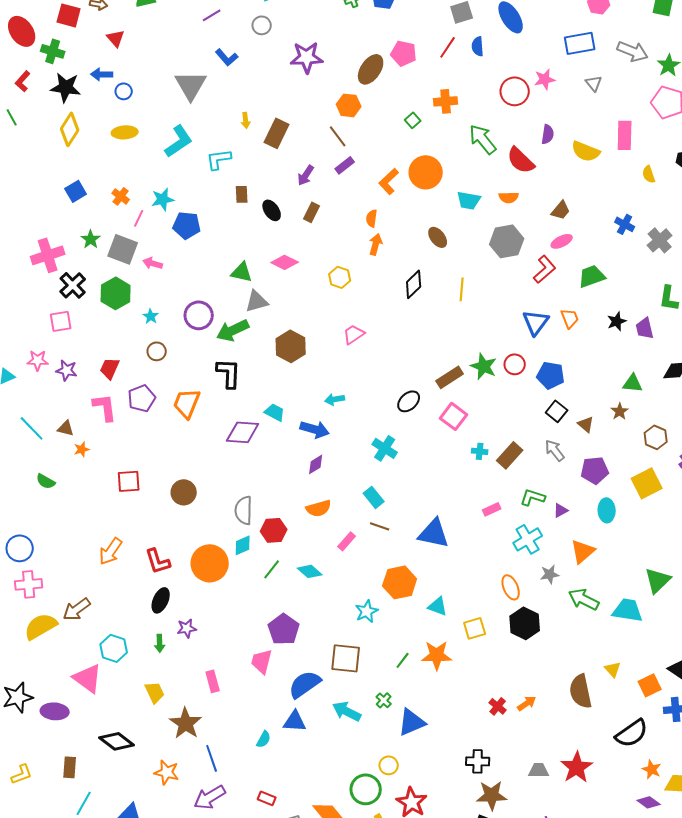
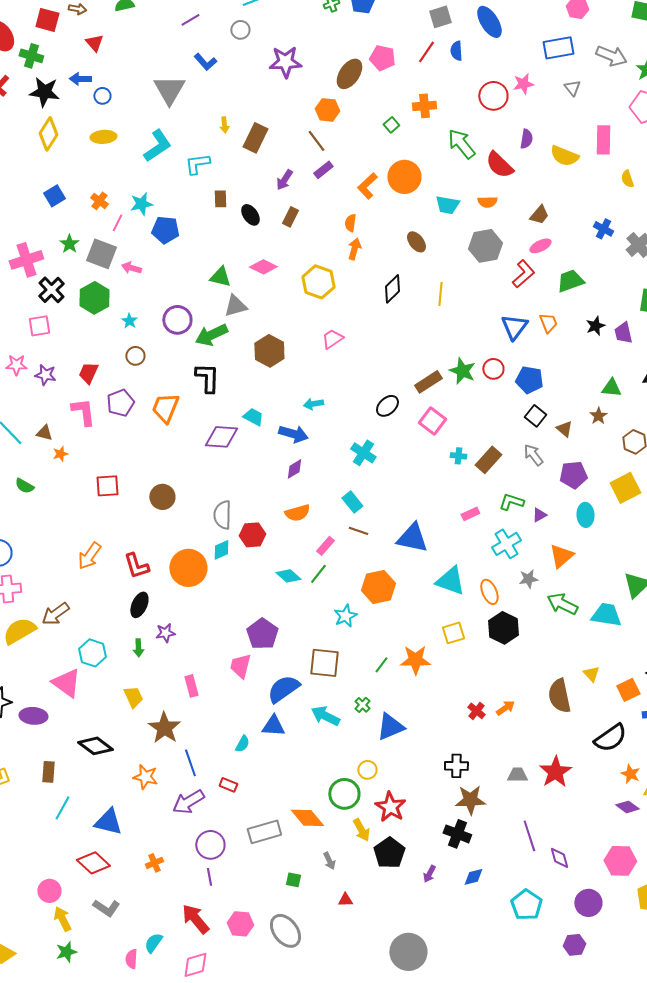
yellow hexagon: (340, 277) -> (318, 282), size x1.5
green line: (272, 569) -> (318, 574), moved
cyan triangle: (438, 606) -> (450, 581), moved, size x1.5
red rectangle: (267, 798) -> (228, 785), moved

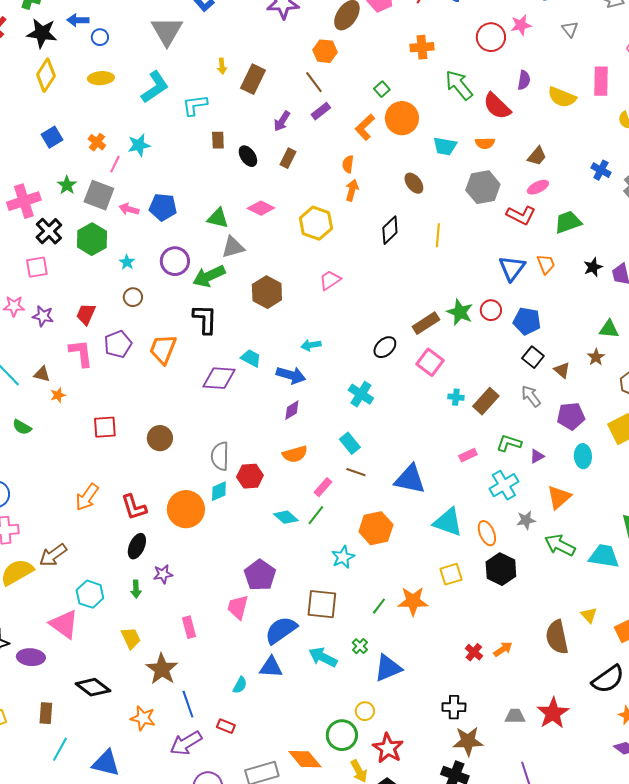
green square: (391, 125) -> (382, 89), moved
blue pentagon: (165, 230) -> (163, 207), moved
red L-shape: (523, 274) -> (521, 215), turned 68

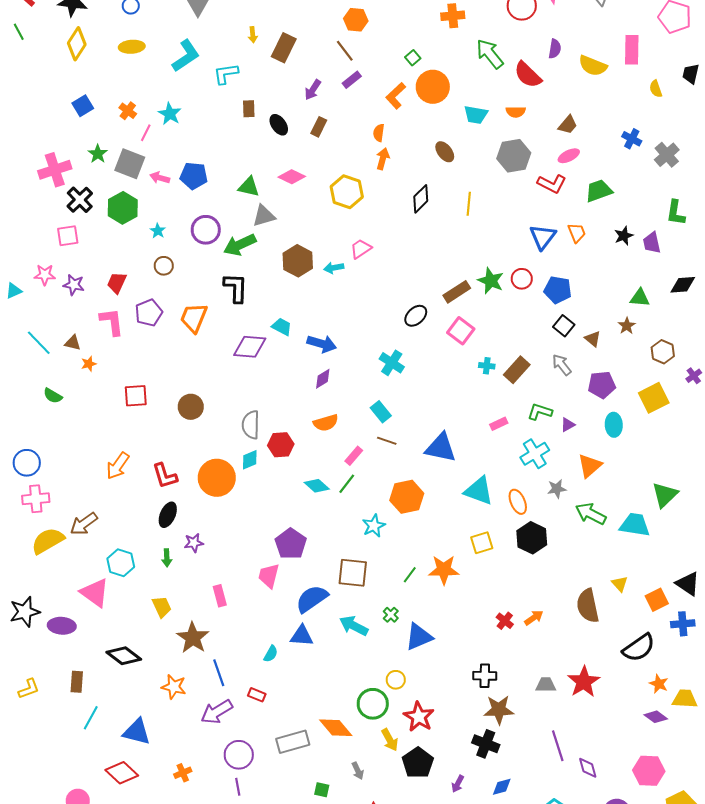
cyan star: (139, 145) -> (170, 114), turned -30
cyan arrow: (311, 345) -> (334, 268), moved

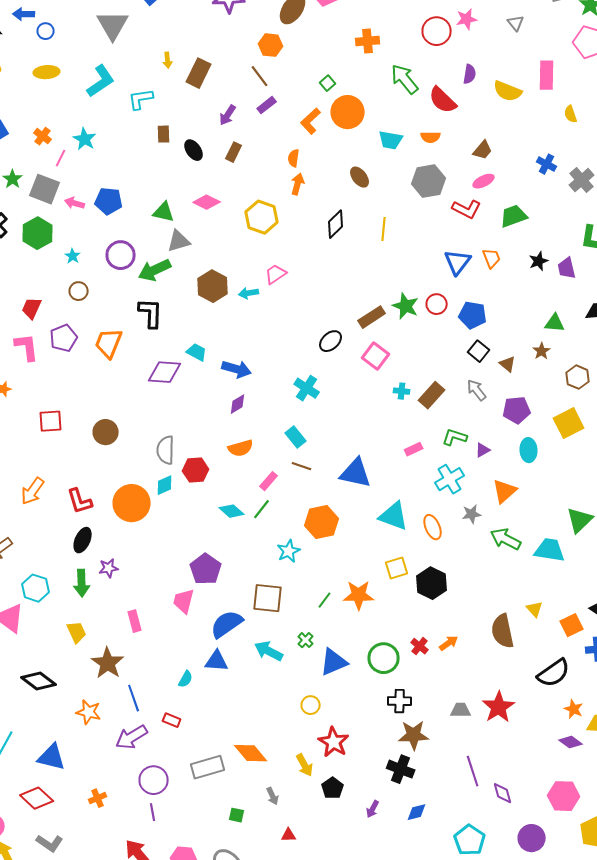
black hexagon: (532, 538) -> (432, 583), moved
green arrow: (167, 558) -> (82, 583), size x1.5
green circle: (373, 704) -> (384, 658), moved
black pentagon: (418, 763) -> (333, 788), size x0.7

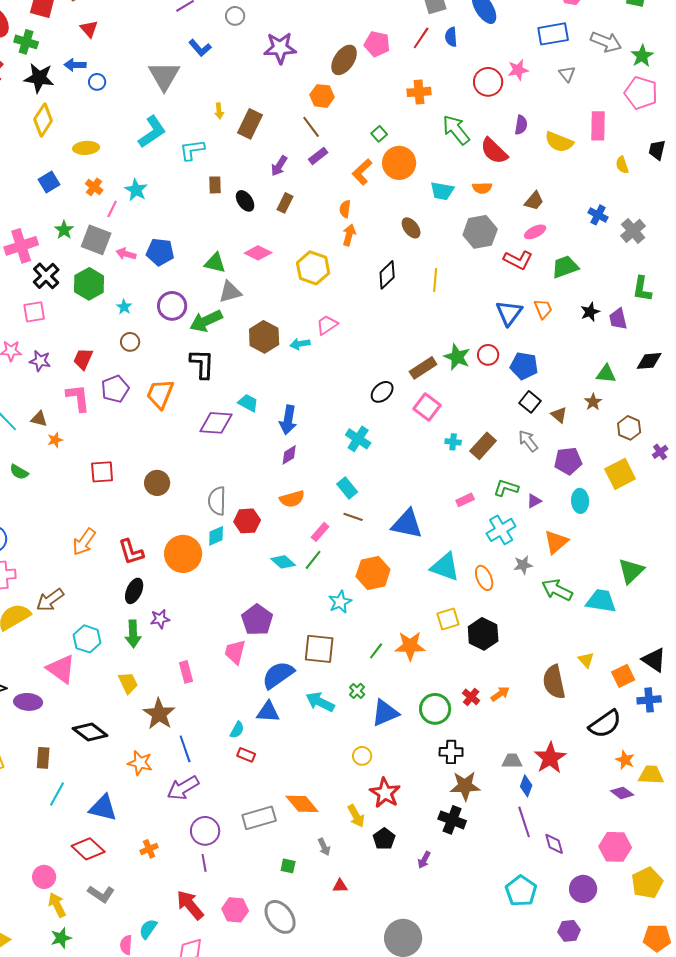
yellow ellipse: (47, 72) -> (86, 148), moved
blue arrow: (237, 369) -> (288, 420), turned 84
red rectangle: (172, 720) -> (246, 755), moved
blue diamond: (417, 812) -> (526, 786), moved, turned -55

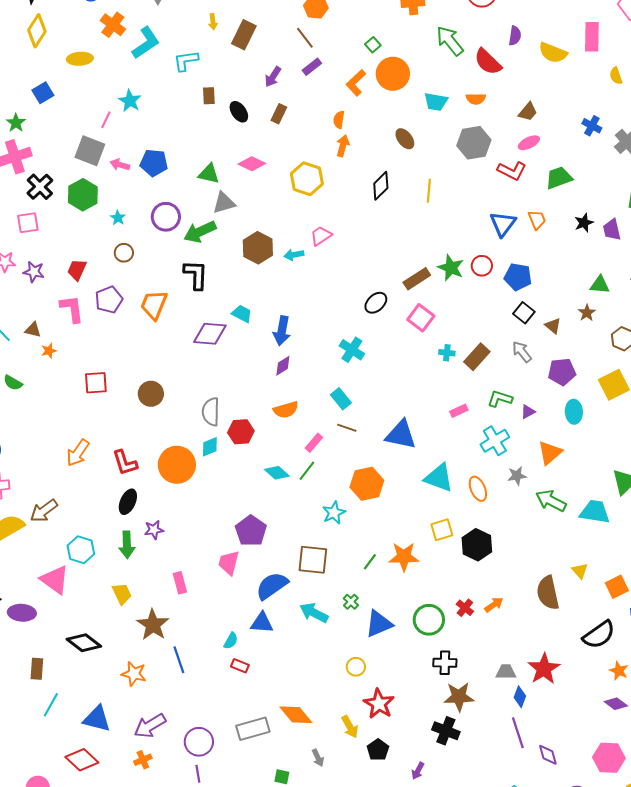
orange cross: (94, 187) -> (113, 25), moved, size x1.4
green star: (64, 230) -> (16, 123), moved
purple arrow: (183, 788) -> (150, 726), moved

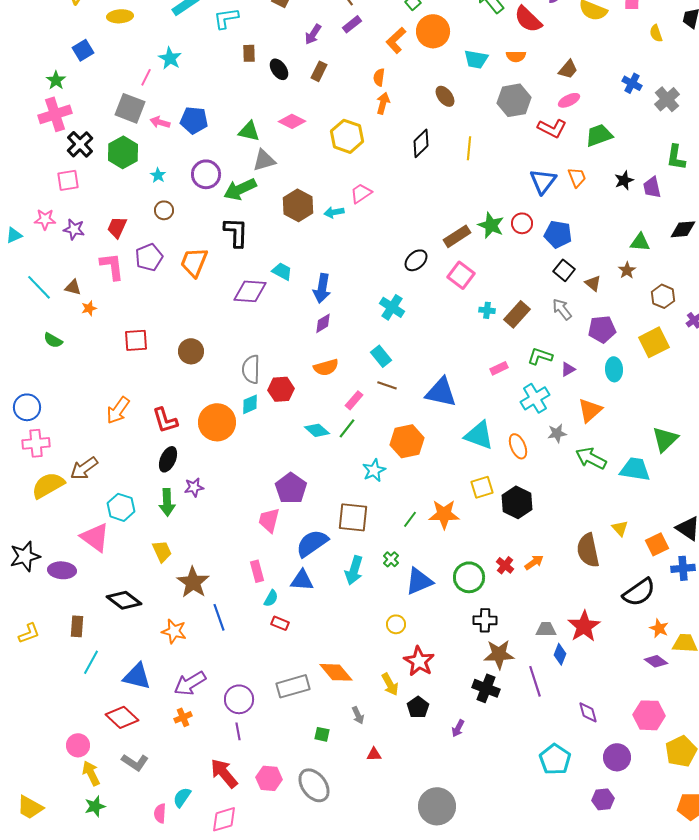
pink rectangle: (180, 583) -> (257, 571), moved
cyan arrow: (314, 613) -> (354, 570), turned -100
purple line: (518, 733) -> (535, 681), moved

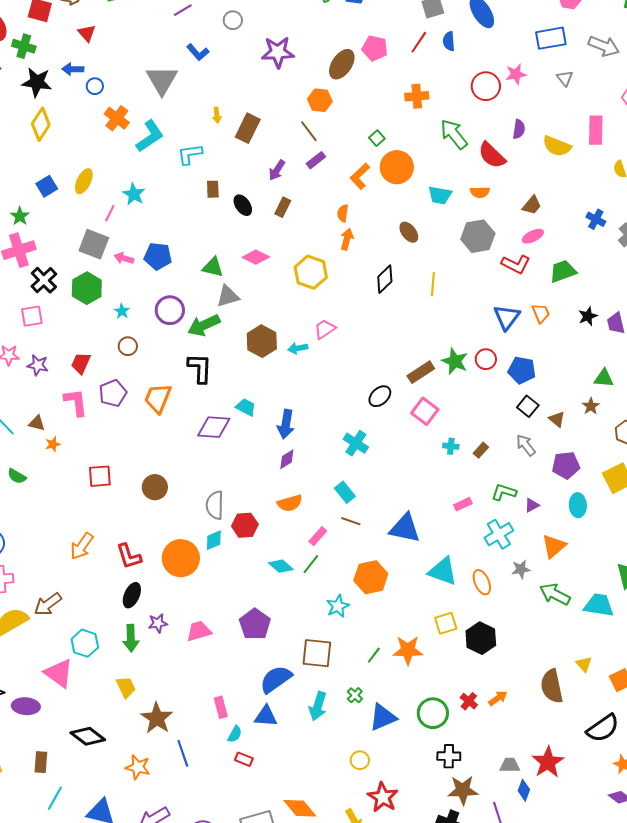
yellow ellipse: (120, 16) -> (84, 181), moved, turned -60
brown rectangle: (517, 314) -> (481, 450), size x0.6
pink trapezoid: (269, 520) -> (199, 631), moved, turned 60

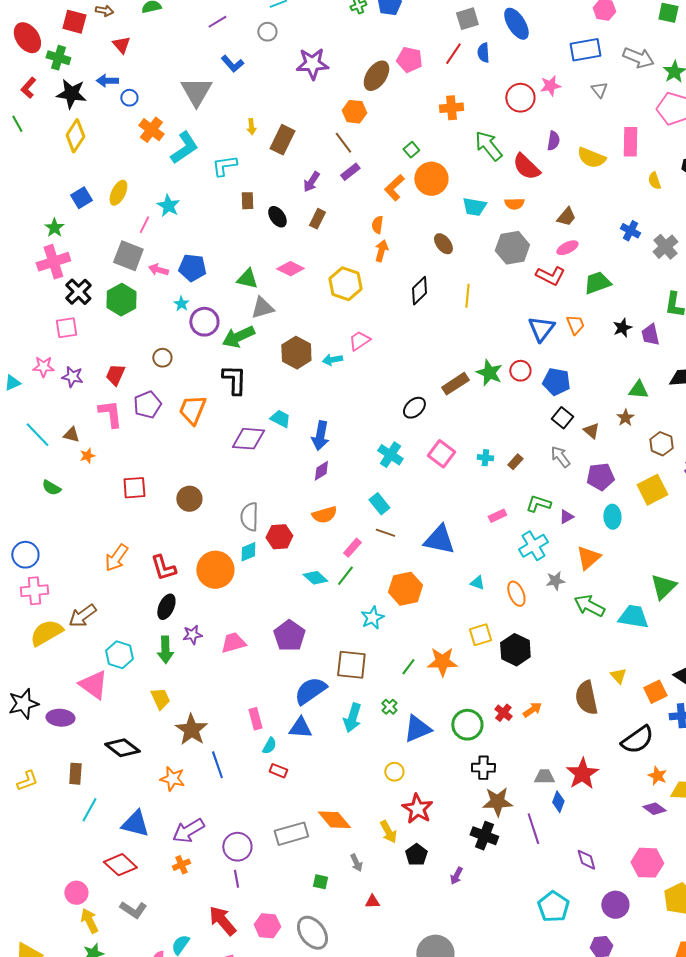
cyan star: (122, 311) -> (181, 304), moved
pink square: (425, 411) -> (441, 454), moved
cyan triangle: (443, 571) -> (477, 583), size x0.5

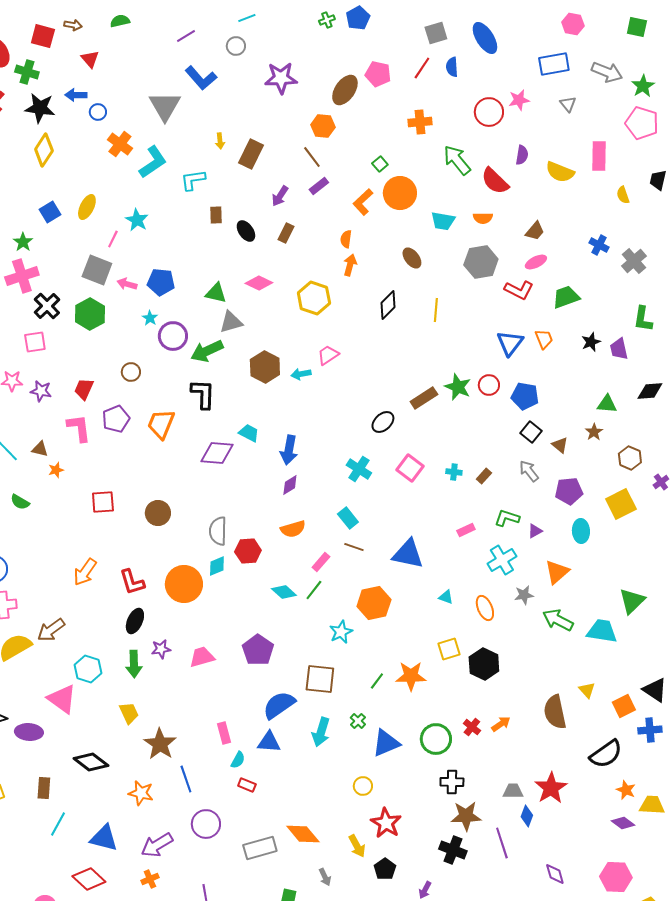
blue L-shape: (232, 64) -> (201, 78), size x1.4
purple circle: (237, 847) -> (206, 824), moved

